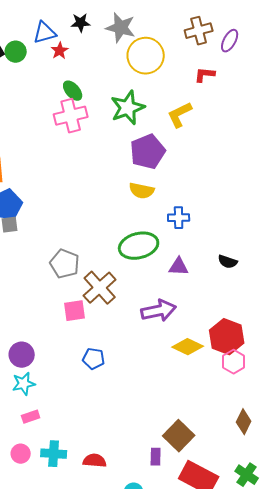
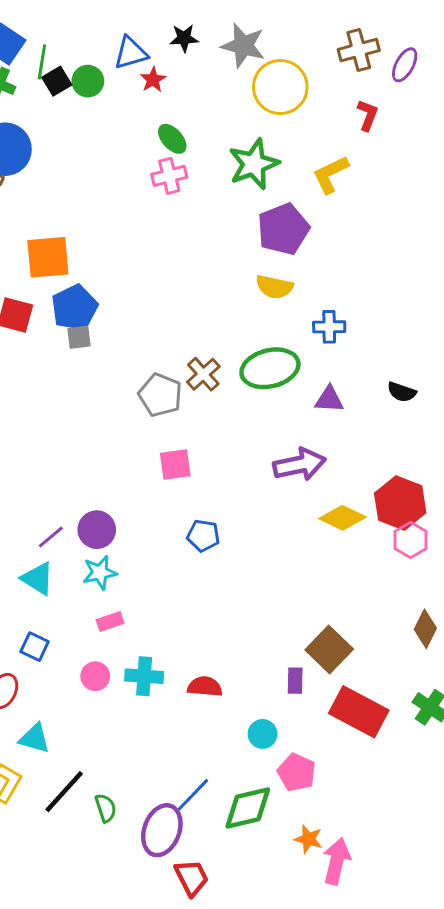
red L-shape: (205, 75) -> (368, 115), turned 105
pink cross: (71, 116) -> (169, 176), size x0.7
brown cross: (100, 288) -> (203, 374), moved, size x0.7

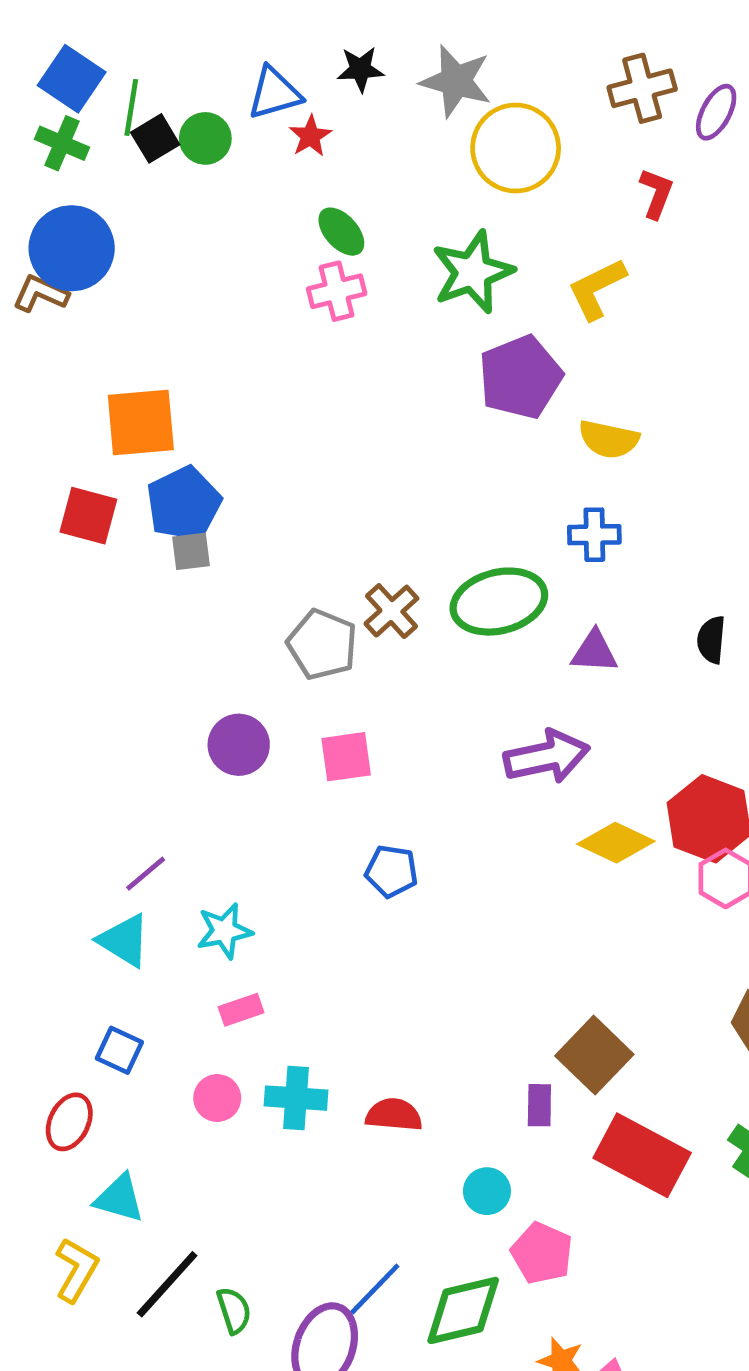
yellow semicircle: (274, 287) -> (609, 439), moved
black semicircle: (402, 392) -> (711, 640), turned 76
purple circle: (97, 530) -> (239, 745), moved

